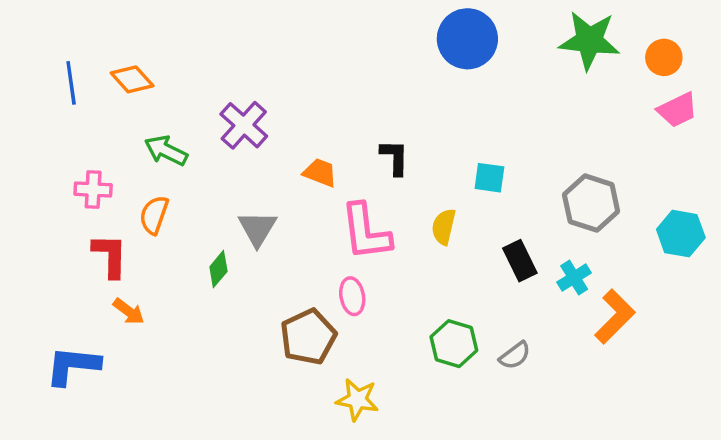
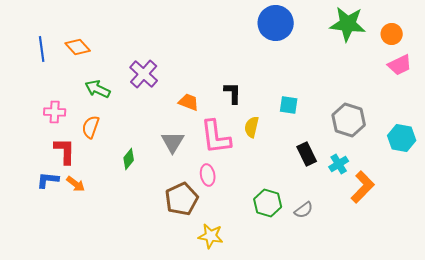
yellow semicircle: (444, 227) -> (252, 127), moved
gray triangle: (257, 228) -> (173, 142), moved
blue L-shape: (73, 366) -> (48, 180), moved, size x0.7

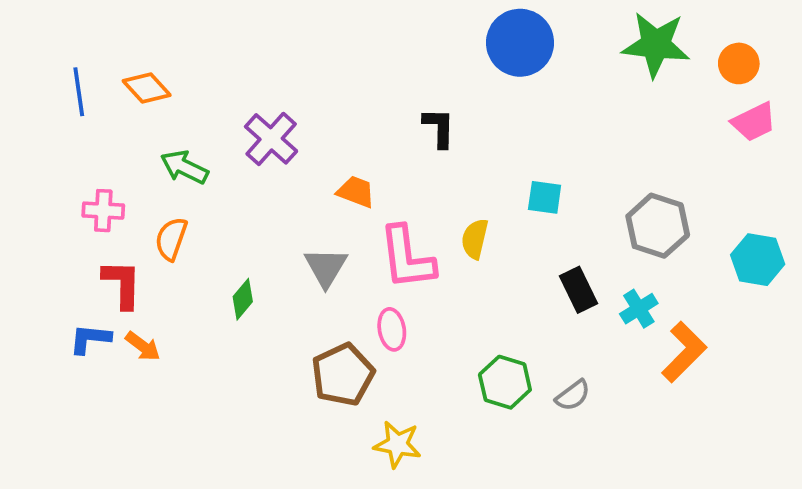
black L-shape: (233, 93) -> (439, 128), moved

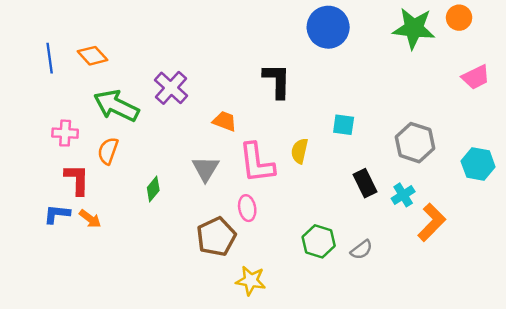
orange circle: (739, 63) -> (459, 18), moved
black L-shape: (439, 128) -> (277, 81), size x1.4
green arrow: (184, 167) -> (116, 106), size x1.5

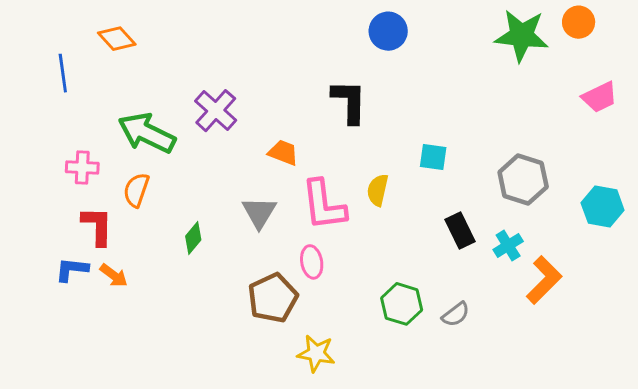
blue circle: (328, 27) -> (388, 31), moved, size x0.7
orange diamond: (92, 56) -> (117, 39), moved

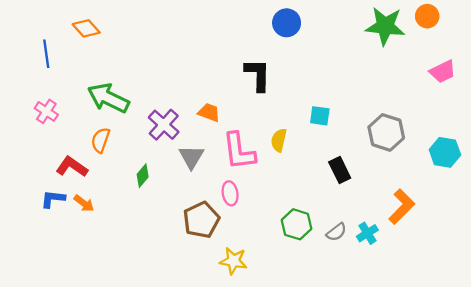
purple cross: (216, 111) -> (164, 125), moved
pink cross: (82, 168) -> (46, 111), moved, turned 30
red L-shape: (97, 226) -> (72, 167), turned -56
cyan cross: (508, 245) -> (367, 233), moved

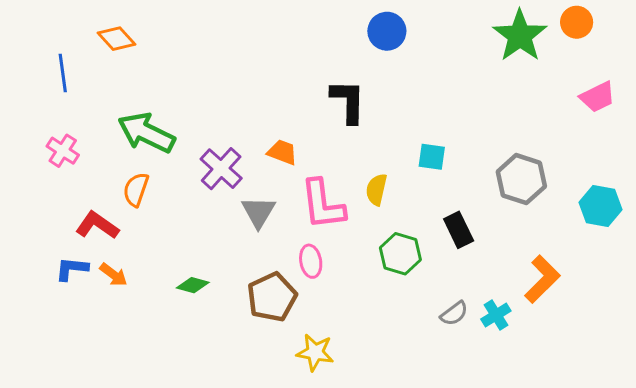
green star: (385, 26) -> (520, 36), turned 30
green diamond: (143, 176) -> (193, 285), moved, turned 65
green hexagon: (297, 224) -> (400, 254), moved

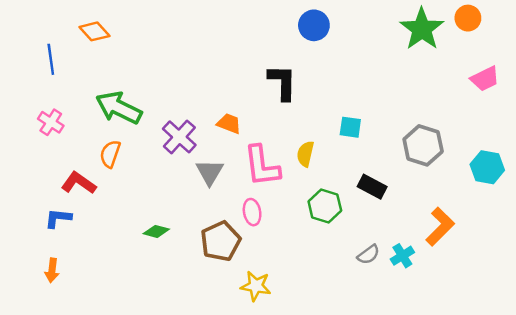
black rectangle: (459, 230) -> (372, 187), turned -36
orange arrow: (114, 275) -> (52, 270), moved, turned 60

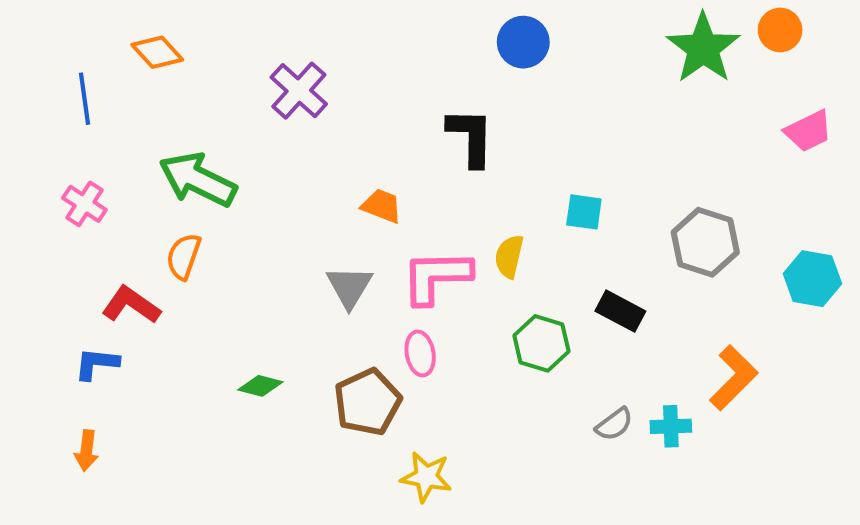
purple cross: (179, 137) -> (299, 91), moved
pink L-shape: (262, 166) -> (436, 277), turned 96
cyan cross: (402, 256) -> (671, 426), turned 30

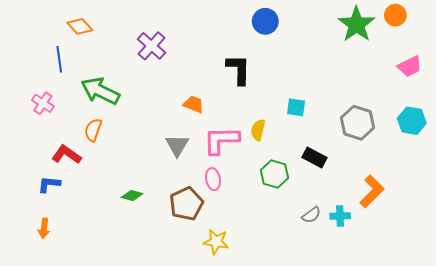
blue line: (84, 99) -> (59, 59), moved
cyan hexagon: (812, 279) -> (412, 121), moved

